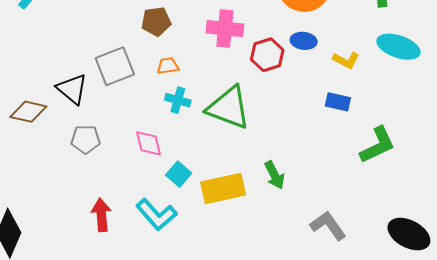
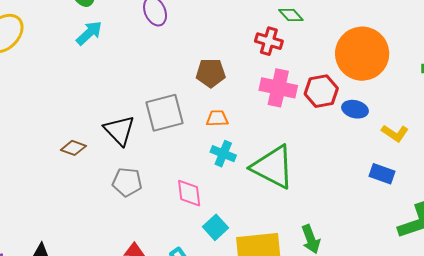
red hexagon: (267, 55) -> (321, 91), moved
brown diamond: (28, 112) -> (73, 148), size x0.7

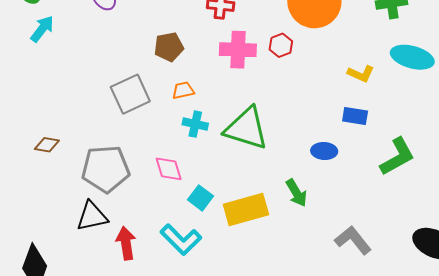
red hexagon: (321, 91) -> (281, 45), size x0.7
blue ellipse: (355, 109) -> (324, 151), moved
black triangle: (119, 130) -> (92, 216), moved, turned -48
gray pentagon: (127, 182) -> (106, 169), size x1.6

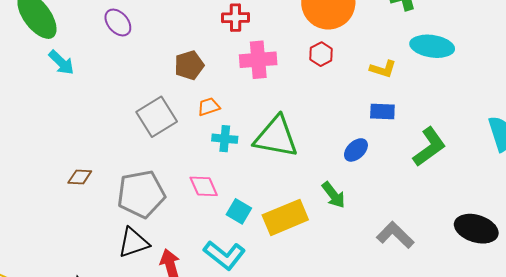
cyan arrow: (42, 29) -> (61, 63), turned 104
red hexagon: (281, 45) -> (321, 54), moved
blue ellipse: (324, 151) -> (356, 150), turned -40

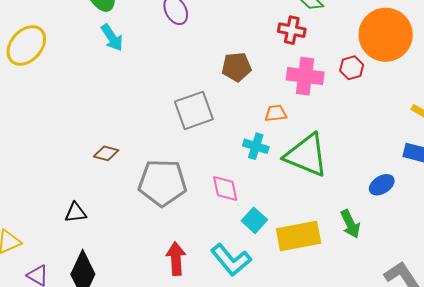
red hexagon: (321, 54) -> (352, 68), moved
orange trapezoid: (209, 107) -> (276, 113), moved
black triangle: (133, 243) -> (76, 213), moved, size x0.7

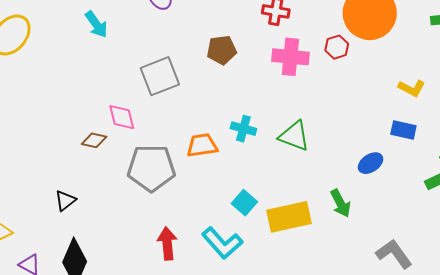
gray square: (194, 110) -> (160, 76), moved
orange trapezoid: (276, 113) -> (202, 145), moved, size x1.4
green triangle: (306, 155) -> (294, 136), size x0.7
pink diamond: (225, 188) -> (122, 117), moved
black triangle: (76, 213) -> (65, 201), turned -30

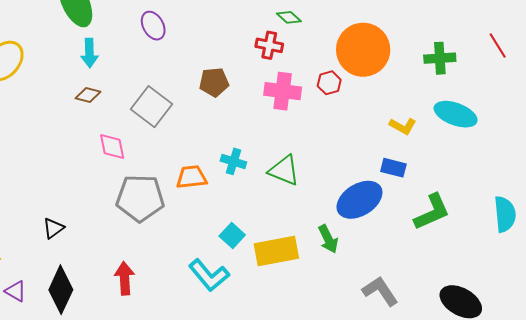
cyan arrow: (96, 24) -> (89, 53), turned 32
gray square: (160, 76) -> (151, 107), turned -33
brown diamond: (94, 140) -> (88, 95), moved
blue ellipse: (371, 163) -> (359, 200), size x1.8
red arrow: (167, 243) -> (125, 278), moved

